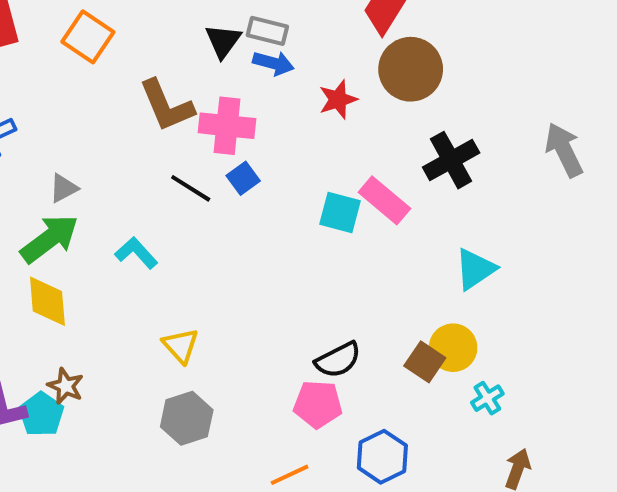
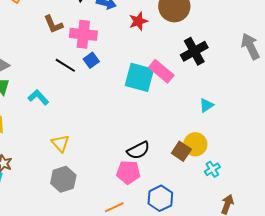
brown L-shape: (166, 106) -> (53, 24), size x0.7
cyan square: (340, 213) -> (139, 77), size x1.4
cyan triangle: (475, 269) -> (206, 105), size x0.7

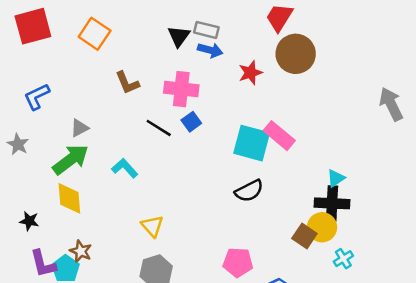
brown L-shape: (53, 24) -> (127, 83), moved
black cross: (194, 51) -> (332, 203), moved, turned 32
black semicircle: (138, 150) -> (249, 191), moved

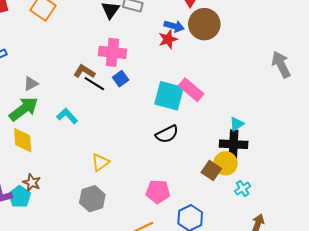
blue arrow: (210, 50) -> (174, 26), moved
brown L-shape: (127, 83) -> (84, 72), moved, turned 145
yellow triangle: (152, 226) -> (100, 162), moved, turned 36

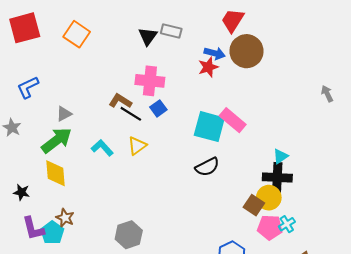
gray arrow: (281, 64) -> (327, 94), size x0.6
yellow triangle: (100, 162) -> (137, 146), moved
pink pentagon: (158, 192) -> (270, 227), moved

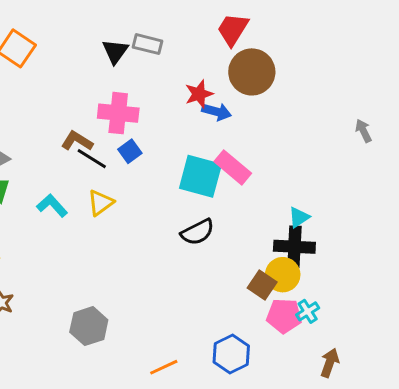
blue arrow: (215, 53) -> (217, 112), moved

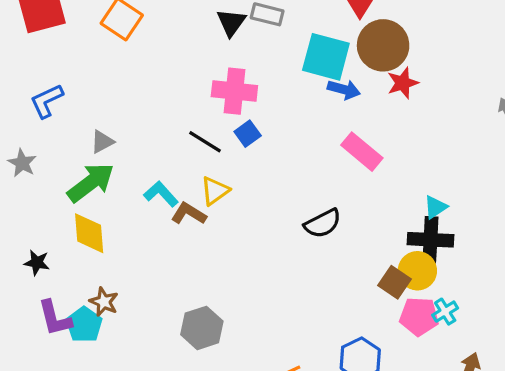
red star: (199, 94) -> (403, 83), moved
brown L-shape: (77, 141) -> (189, 214), moved
cyan square: (200, 176) -> (326, 57), moved

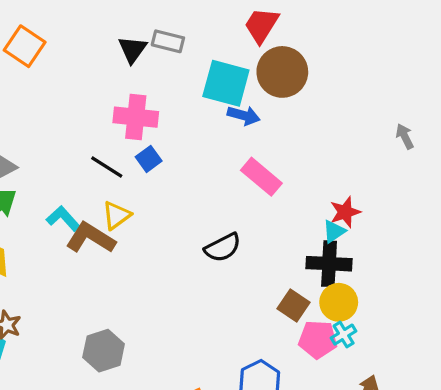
red star: (403, 83) -> (345, 212), moved
brown L-shape: (189, 214) -> (91, 238), size x1.4
yellow circle: (417, 271) -> (339, 302), moved

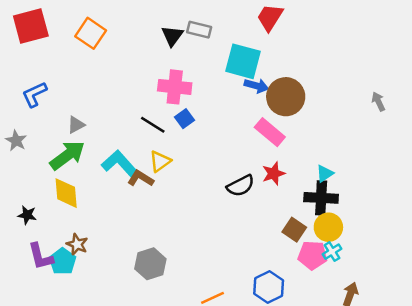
brown circle: (282, 72) -> (286, 97), moved
red star: (345, 212) -> (274, 174), moved
cyan L-shape: (63, 219) -> (120, 164), size x1.4
brown L-shape: (91, 238) -> (141, 178), size x0.7

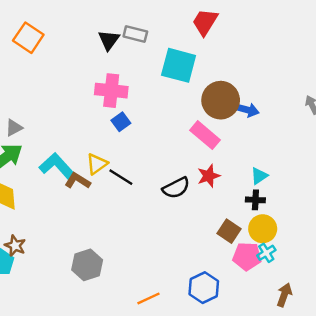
blue arrow: (256, 86) -> (247, 110), moved
black line: (153, 125) -> (121, 177), moved
black cross: (321, 198) -> (255, 200), size x0.6

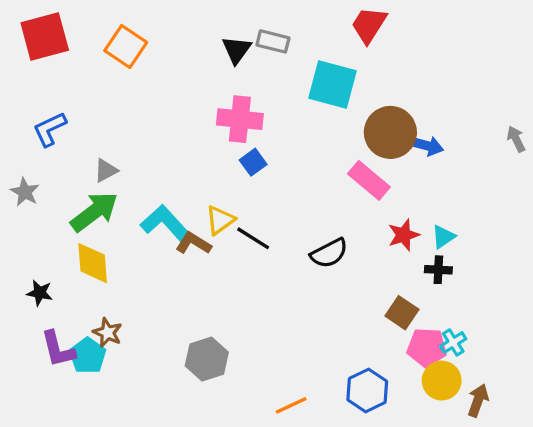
red star: (209, 176) -> (404, 235), moved
yellow circle: (263, 229) -> (442, 381), moved

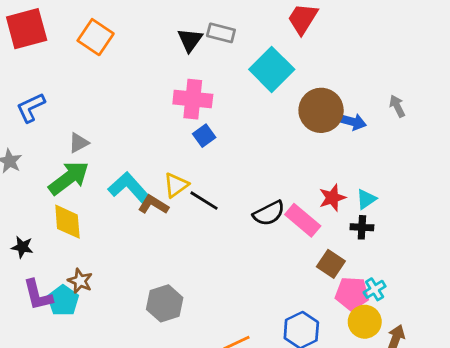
cyan square: (332, 84) -> (272, 69), turned 30
gray arrow: (516, 139) -> (397, 106), moved
pink rectangle: (369, 180) -> (303, 220), moved

